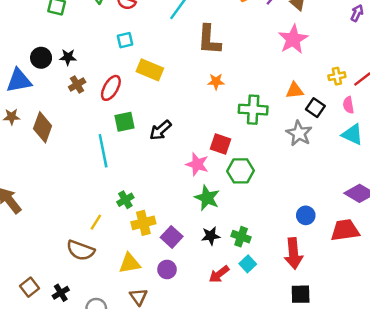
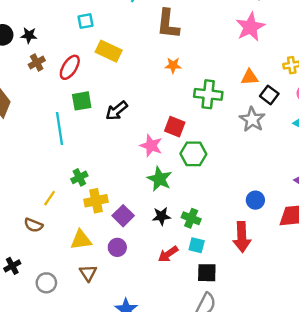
brown semicircle: (81, 250) -> (33, 225), size x0.7
cyan square: (248, 264) -> (197, 245), turned -35
black square: (301, 294) -> (207, 273), moved

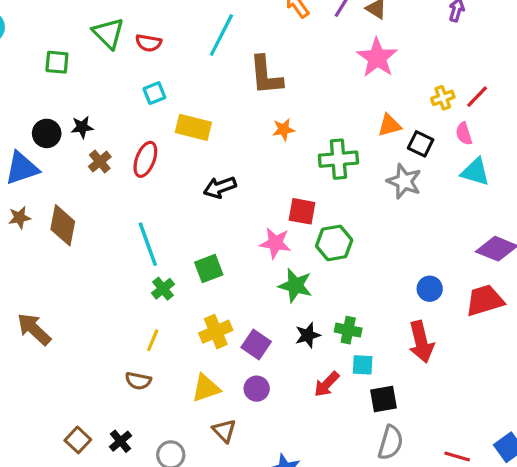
green square: (82, 101) -> (209, 268), moved
black arrow: (117, 111) -> (220, 187), moved, turned 30
green cross: (79, 177) -> (163, 289), moved

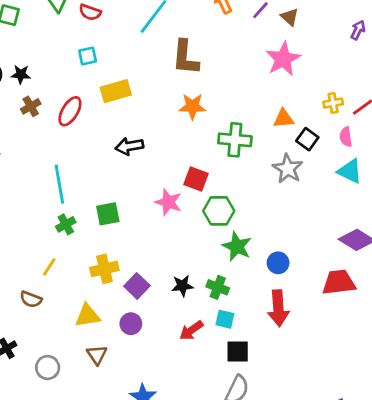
yellow rectangle: (193, 127) -> (116, 91), turned -40
orange star: (284, 129) -> (192, 106), size x1.4
green star: (295, 286) -> (237, 246), moved
blue circle: (430, 289) -> (278, 263), moved

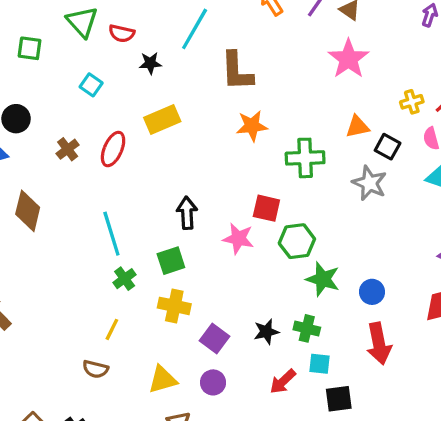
cyan square: (88, 56) -> (91, 85), moved, turned -36
black star: (21, 74) -> (150, 63), moved
black arrow: (129, 146) -> (187, 213), moved, turned 104
yellow cross: (104, 269) -> (174, 306), moved, turned 32

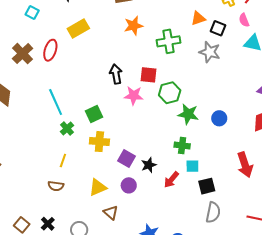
brown cross: (68, 149) -> (23, 54), size x1.5
black arrow: (187, 213) -> (116, 74), moved
black star: (266, 332) -> (149, 165), moved
red arrow: (379, 344) -> (245, 165), moved

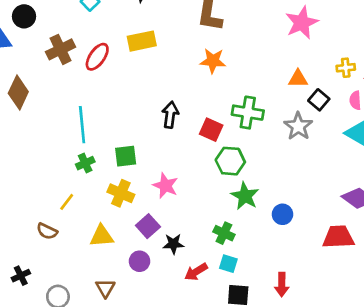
green cross: (168, 41) -> (248, 113), moved
pink star: (134, 96) -> (165, 186), moved
red arrow: (245, 165) -> (282, 285), moved, size x0.7
yellow triangle: (98, 187) -> (102, 236), moved

